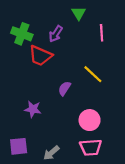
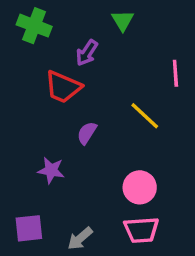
pink line: (102, 33) -> (175, 73), moved
green cross: (22, 34) -> (34, 26), moved
purple semicircle: (64, 88) -> (87, 133), moved

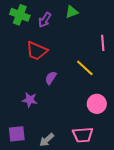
green triangle: (123, 20) -> (72, 12), turned 40
purple arrow: (87, 53) -> (45, 20), moved
pink circle: (140, 187) -> (97, 104), moved

